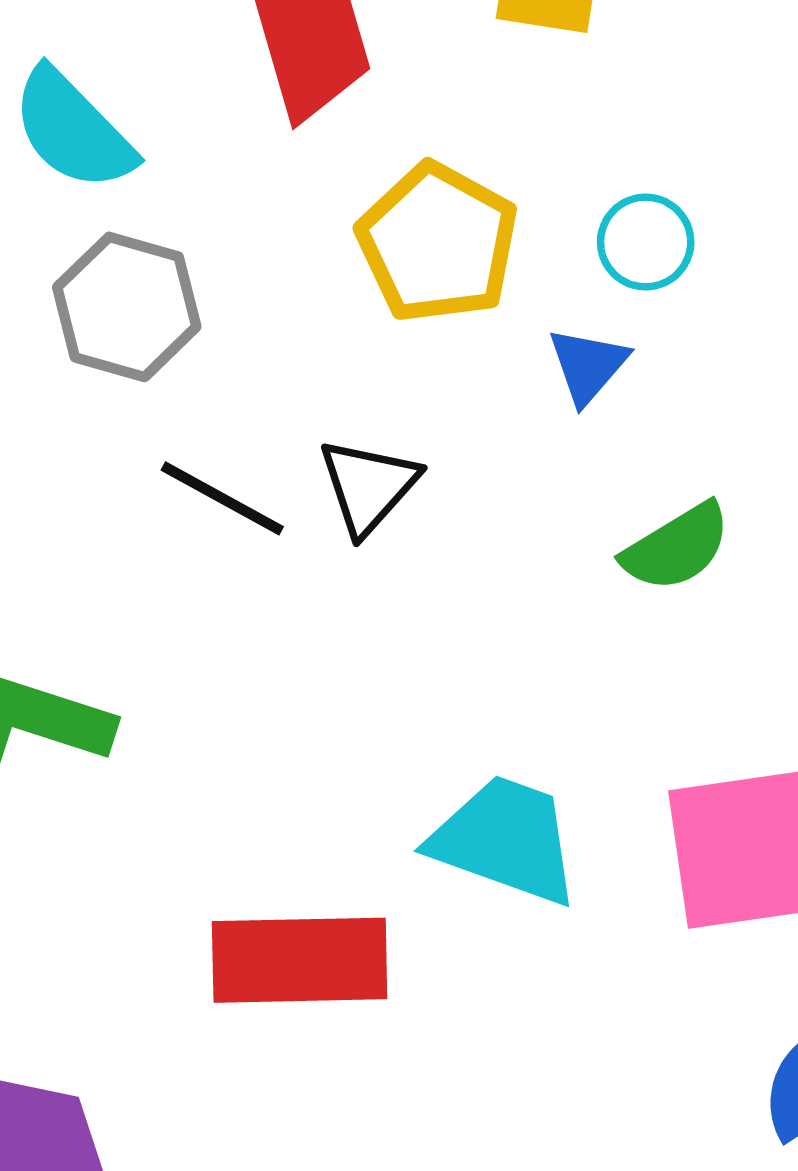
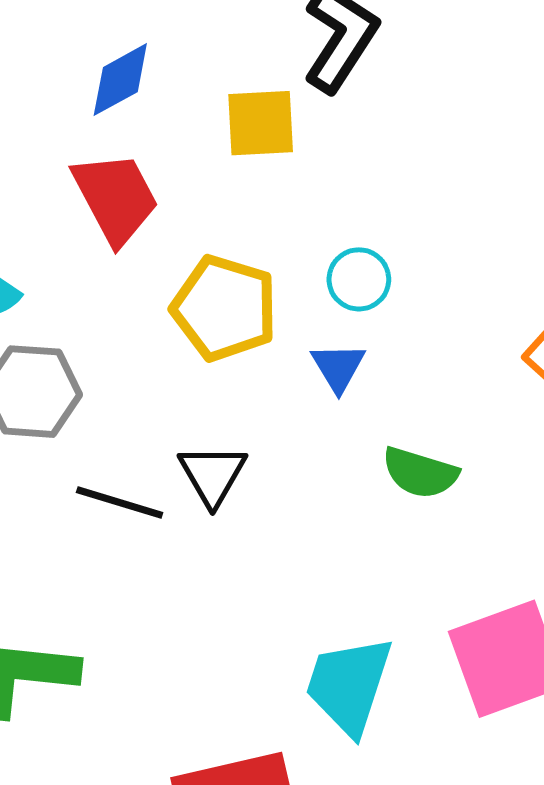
green semicircle: (677, 547) -> (420, 473), turned 60
cyan trapezoid: (505, 840) -> (349, 685), turned -80

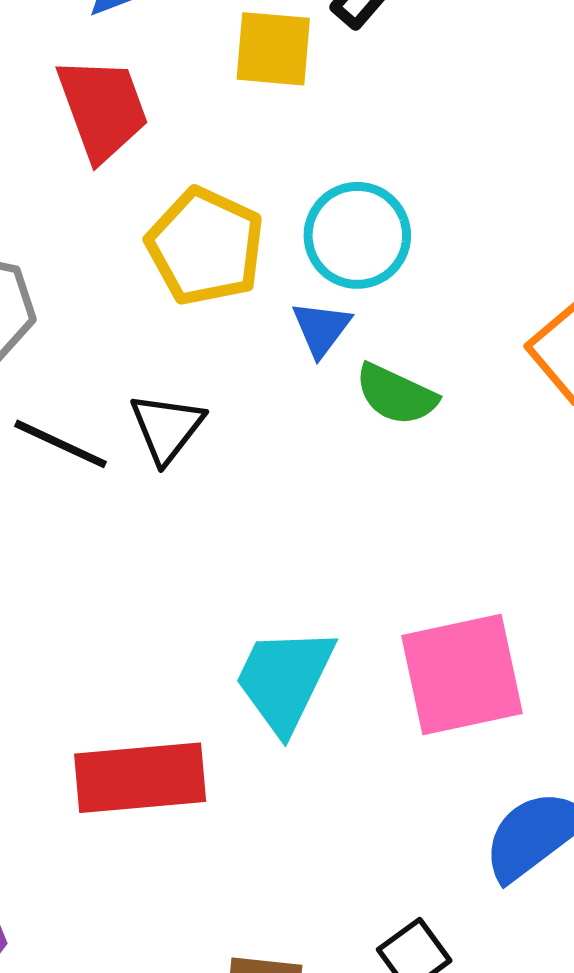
cyan circle: (359, 279) -> (357, 235), size x1.5
green semicircle: (420, 473) -> (396, 395), moved

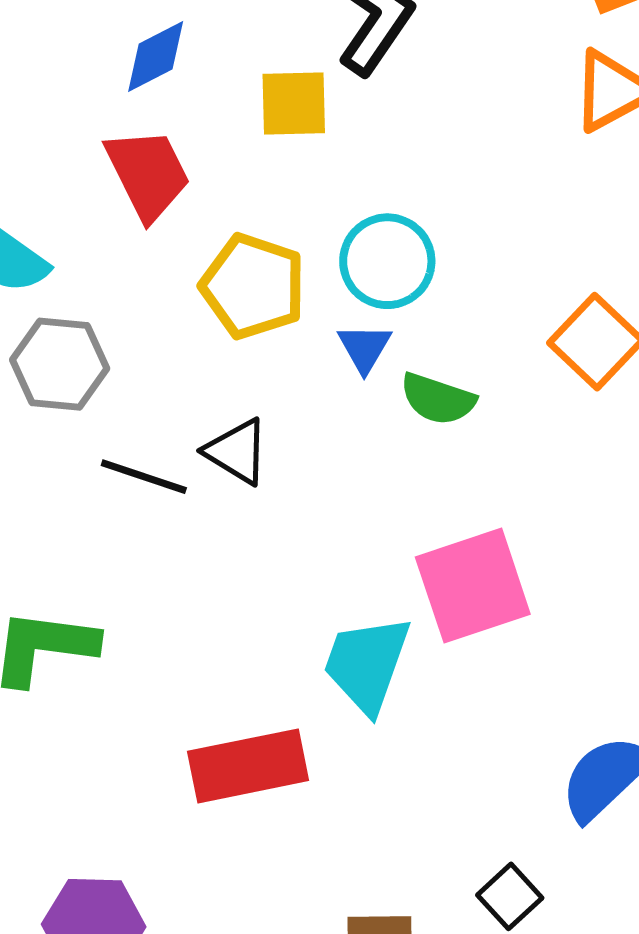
black triangle: (167, 428) -> (237, 452), turned -30
pink square: (462, 675) -> (473, 586), moved

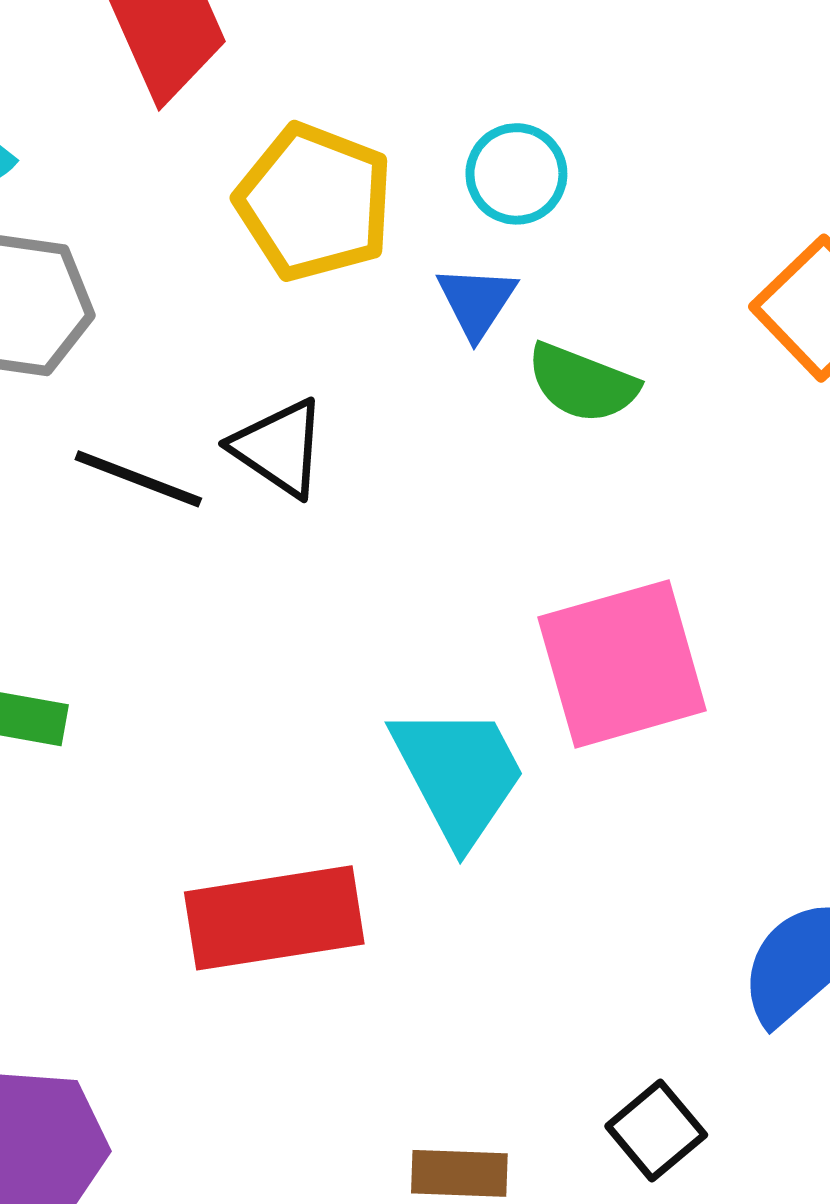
cyan circle: (387, 261) -> (516, 174), size x0.7
cyan trapezoid: (367, 664) -> (459, 774), turned 130

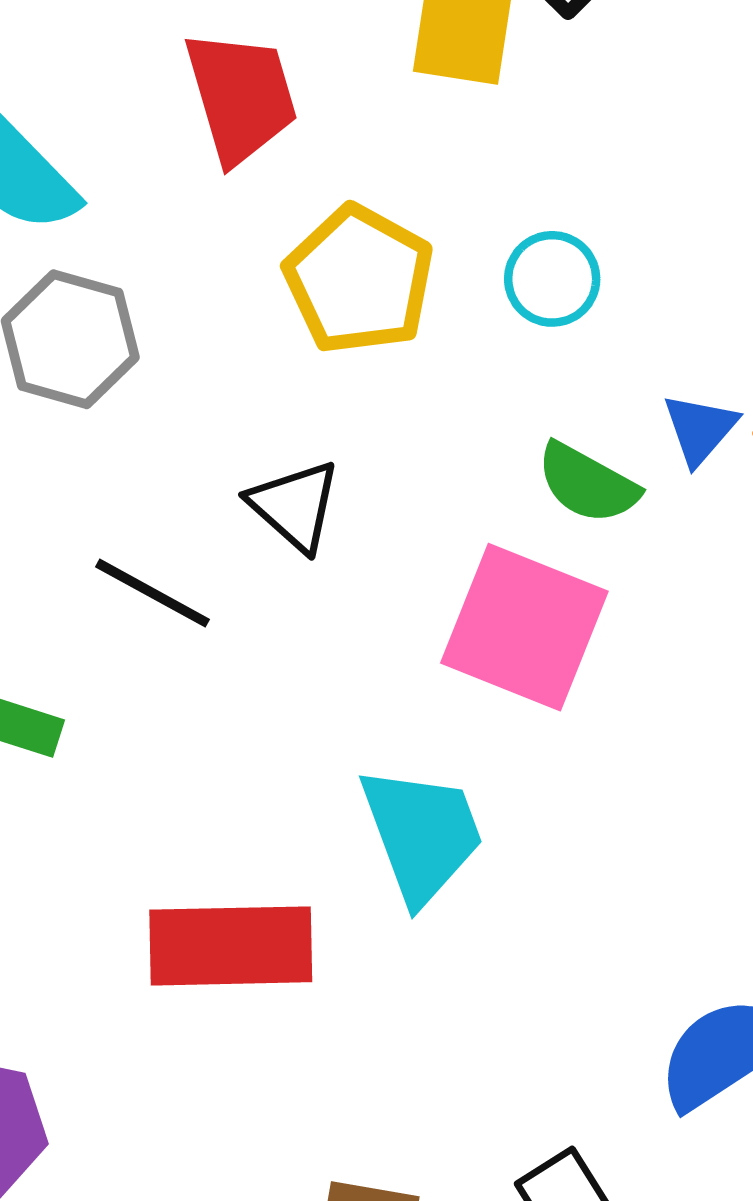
blue triangle: (477, 302) -> (700, 429), moved
black line: (138, 479) -> (153, 593), moved
pink square: (622, 664) -> (524, 627), moved, turned 30

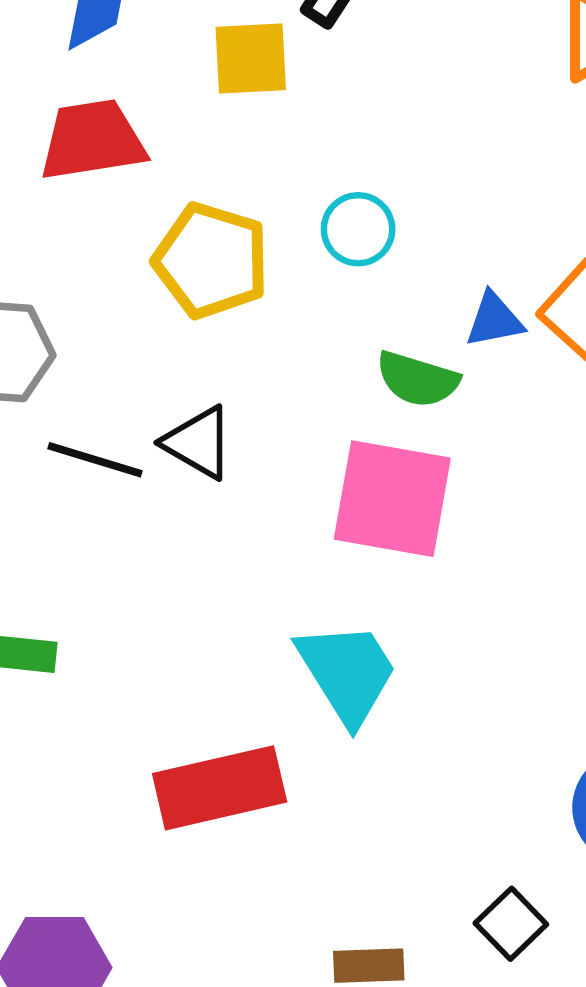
red trapezoid: (241, 97) -> (92, 140), turned -71
blue triangle: (700, 429) -> (494, 320), turned 50
black line: (153, 593) -> (95, 460), moved

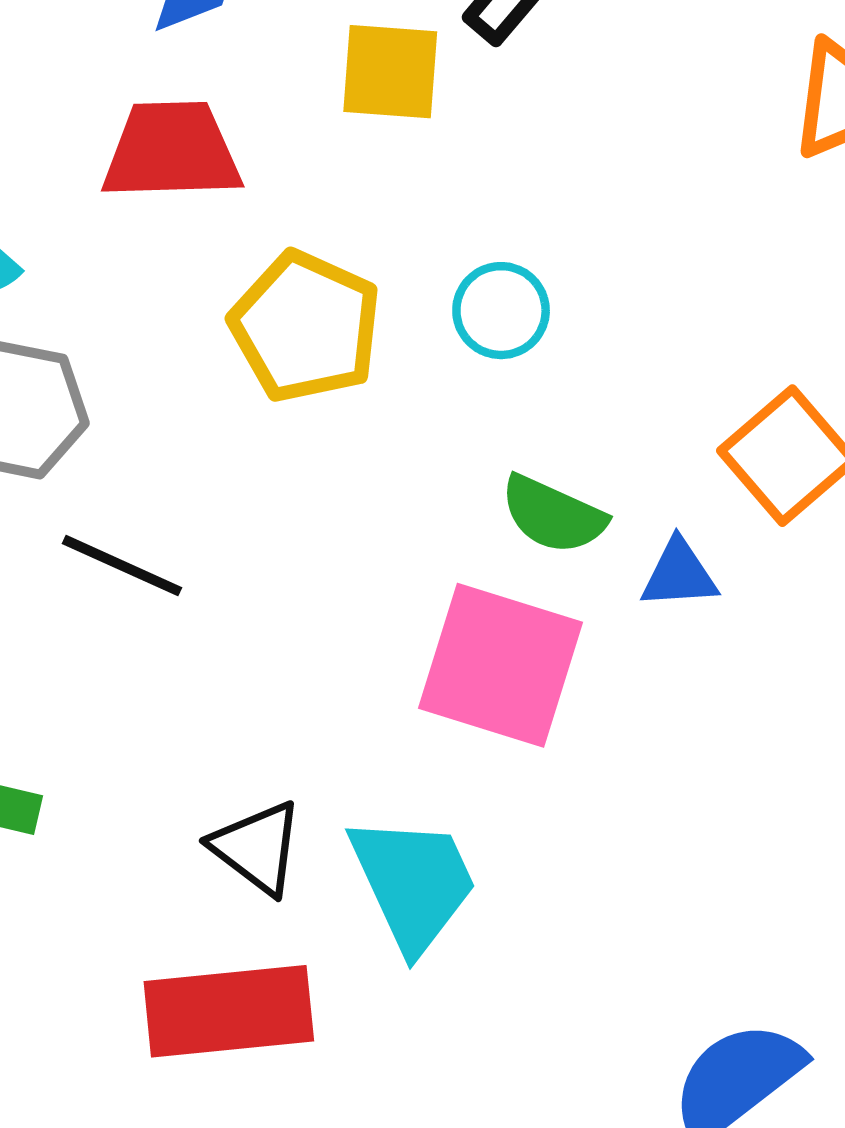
blue triangle: (494, 320) -> (679, 574), moved
black triangle: (198, 443) -> (257, 848), moved

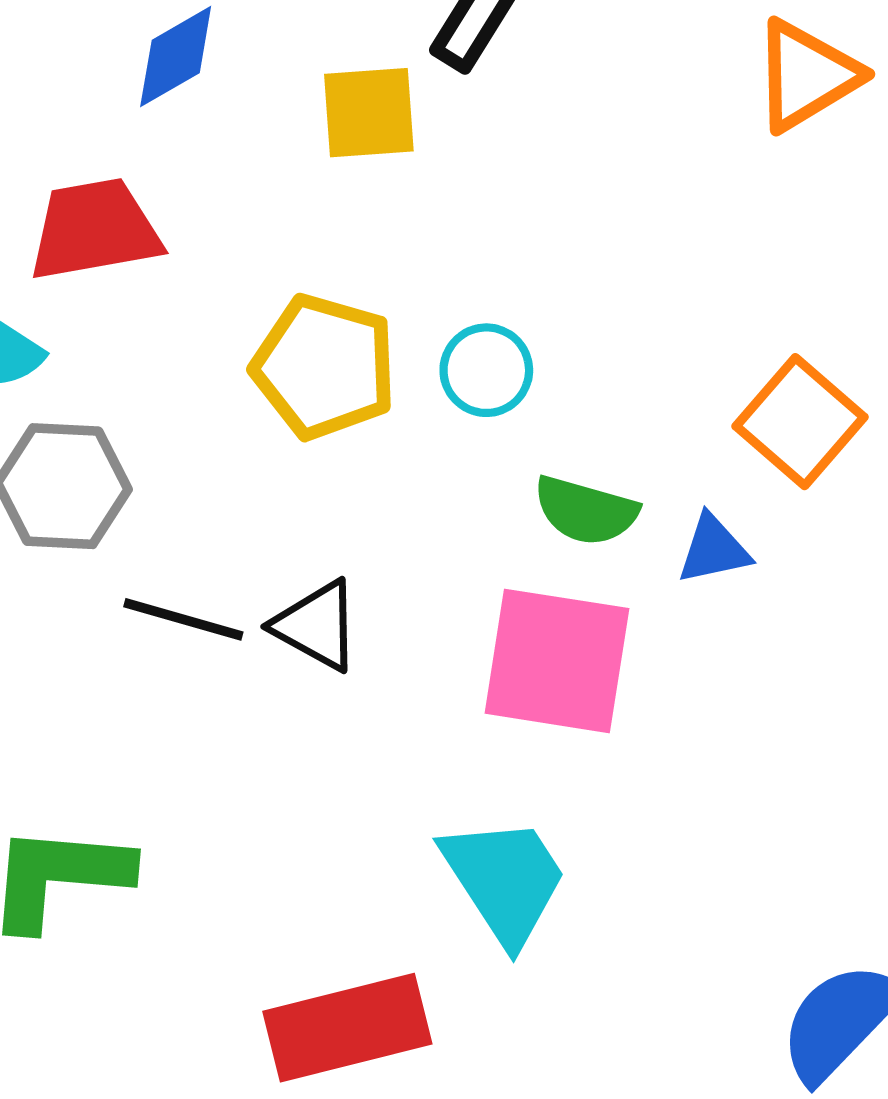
red trapezoid: (172, 151) -> (95, 230), moved
cyan circle: (501, 311) -> (486, 370), moved
black triangle: (257, 848) -> (317, 625), moved

